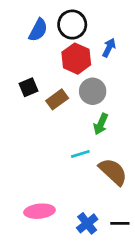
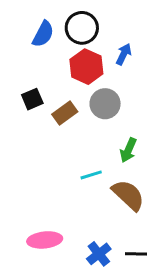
green arrow: (101, 124) -> (128, 150), moved

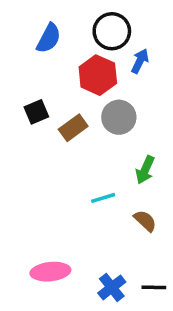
black circle: (82, 28) -> (112, 31), moved
brown semicircle: (128, 195) -> (145, 221), size x0.6

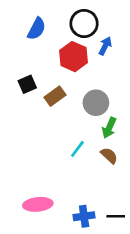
gray circle: (119, 117) -> (96, 103), moved
cyan line: (103, 198) -> (77, 149), turned -36
brown semicircle: (145, 221) -> (109, 156), moved
blue cross: (112, 287) -> (84, 216), turned 30

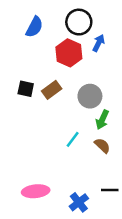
black square: (27, 84) -> (26, 89), moved, turned 35
blue cross: (84, 216) -> (79, 202), turned -30
black line: (116, 216) -> (110, 190), moved

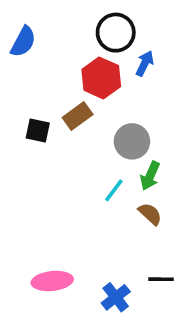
blue semicircle: (34, 27) -> (23, 42), moved
brown rectangle: (52, 90) -> (78, 116), moved
cyan line: (73, 139) -> (114, 190), moved

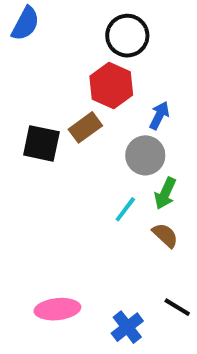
blue semicircle: (23, 42) -> (25, 24), moved
blue arrow: (145, 63) -> (159, 115), moved
black square: (38, 131) -> (41, 143), size x1.4
black line: (161, 279) -> (177, 307), turned 30

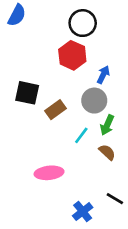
brown rectangle: (85, 127) -> (56, 110), moved
pink ellipse: (57, 309) -> (49, 173), moved

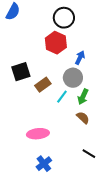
black square: (27, 93) -> (21, 72), turned -30
cyan line: (81, 135) -> (62, 97), moved
blue cross: (83, 212) -> (44, 164), moved

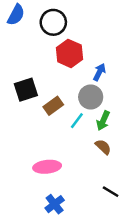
black circle: (64, 18) -> (53, 22), moved

